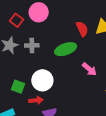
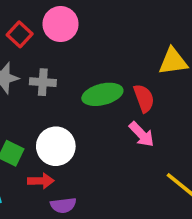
red semicircle: (82, 29) -> (144, 98), moved

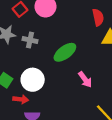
green ellipse: (102, 94) -> (65, 52), turned -30
red semicircle: (144, 98) -> (98, 17), moved

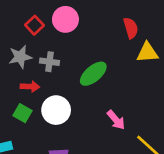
pink arrow: (85, 80) -> (116, 120), moved
red arrow: (21, 99) -> (30, 87), moved

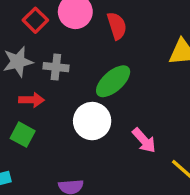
red semicircle: (131, 28) -> (117, 26), moved
white circle: (56, 110) -> (92, 121), moved

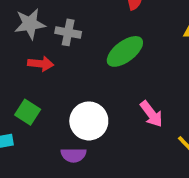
white circle: (92, 121) -> (89, 121), moved
green square: (23, 135) -> (28, 112), moved

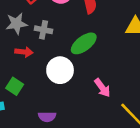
white circle: (89, 121) -> (60, 70), moved

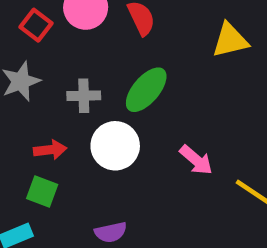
gray cross: (44, 30) -> (84, 96), moved
red arrow: (24, 52) -> (50, 150), moved

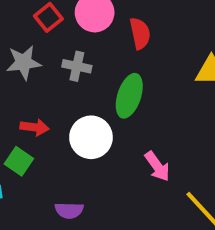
green ellipse: (146, 90) -> (129, 96), turned -36
gray cross: (84, 96) -> (77, 66), moved

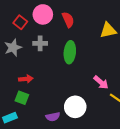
white circle: (91, 137) -> (75, 107), moved
pink arrow: (157, 166) -> (101, 82), moved

